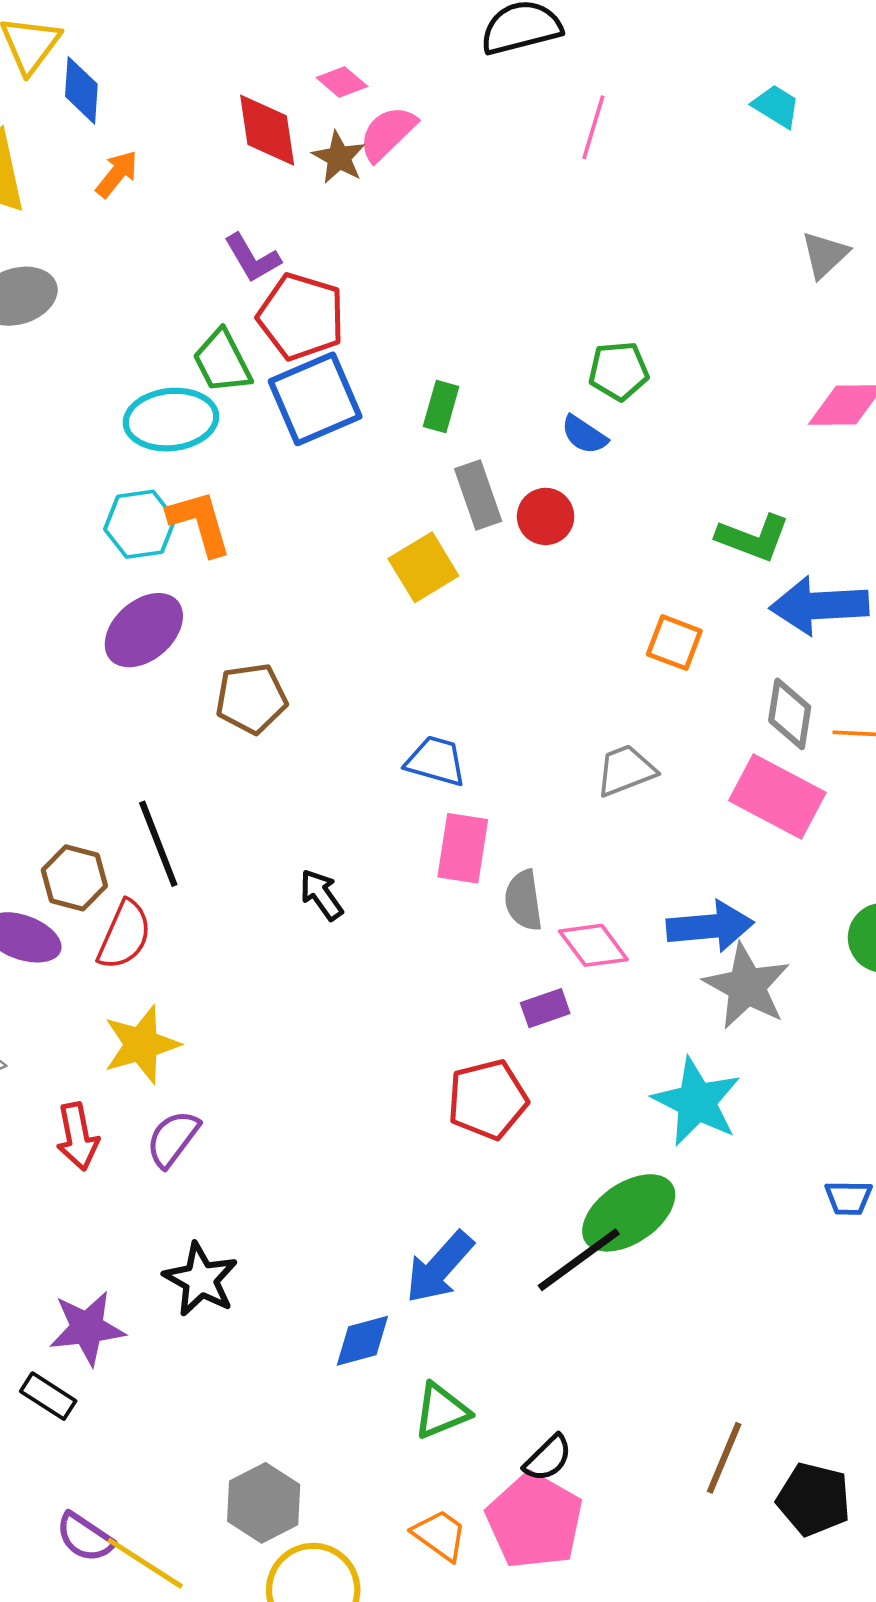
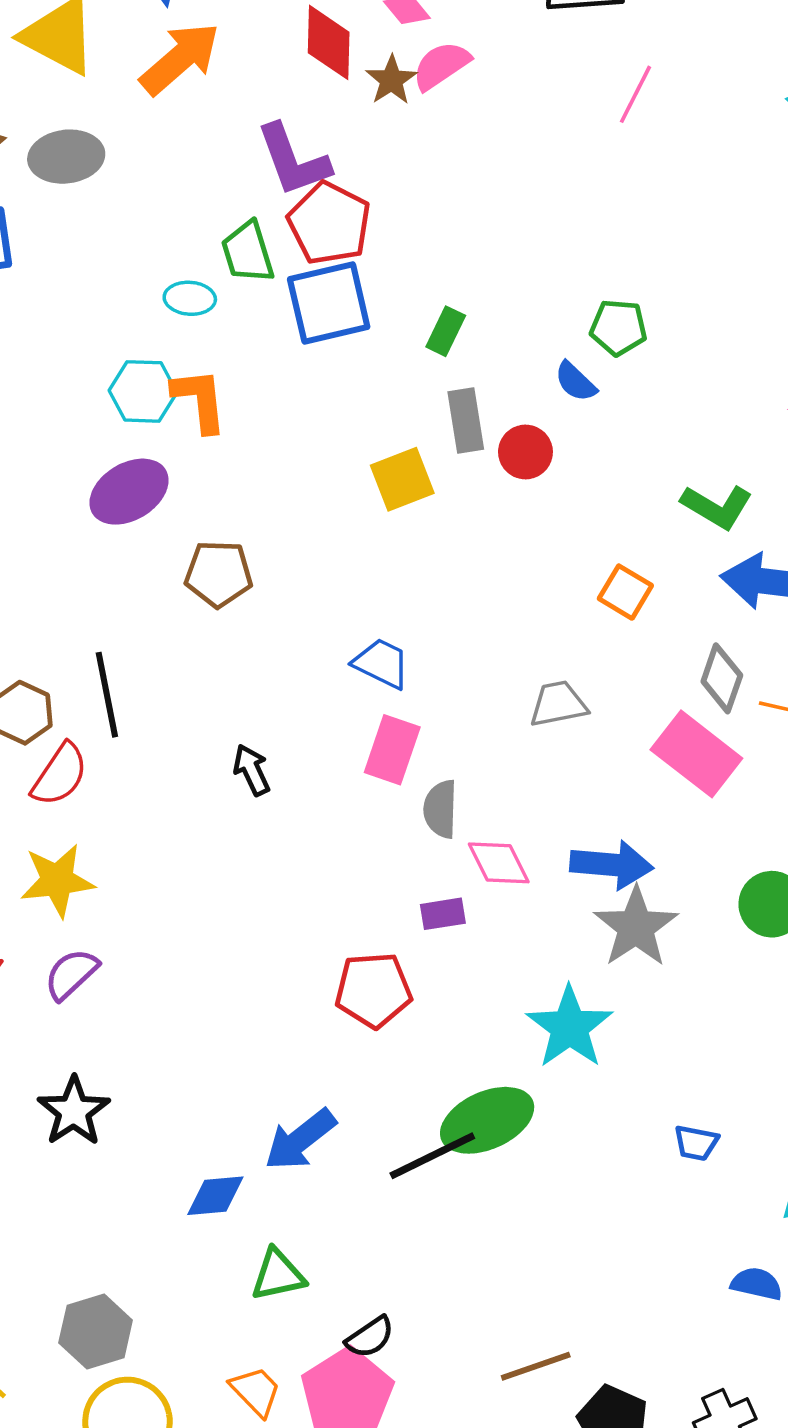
orange arrow: (117, 174) -> (180, 58), size x1.8
purple L-shape: (252, 258) -> (293, 160), size x1.5
cyan ellipse: (171, 420) -> (190, 298), size x0.6
brown line: (724, 1458) -> (536, 1366), turned 38

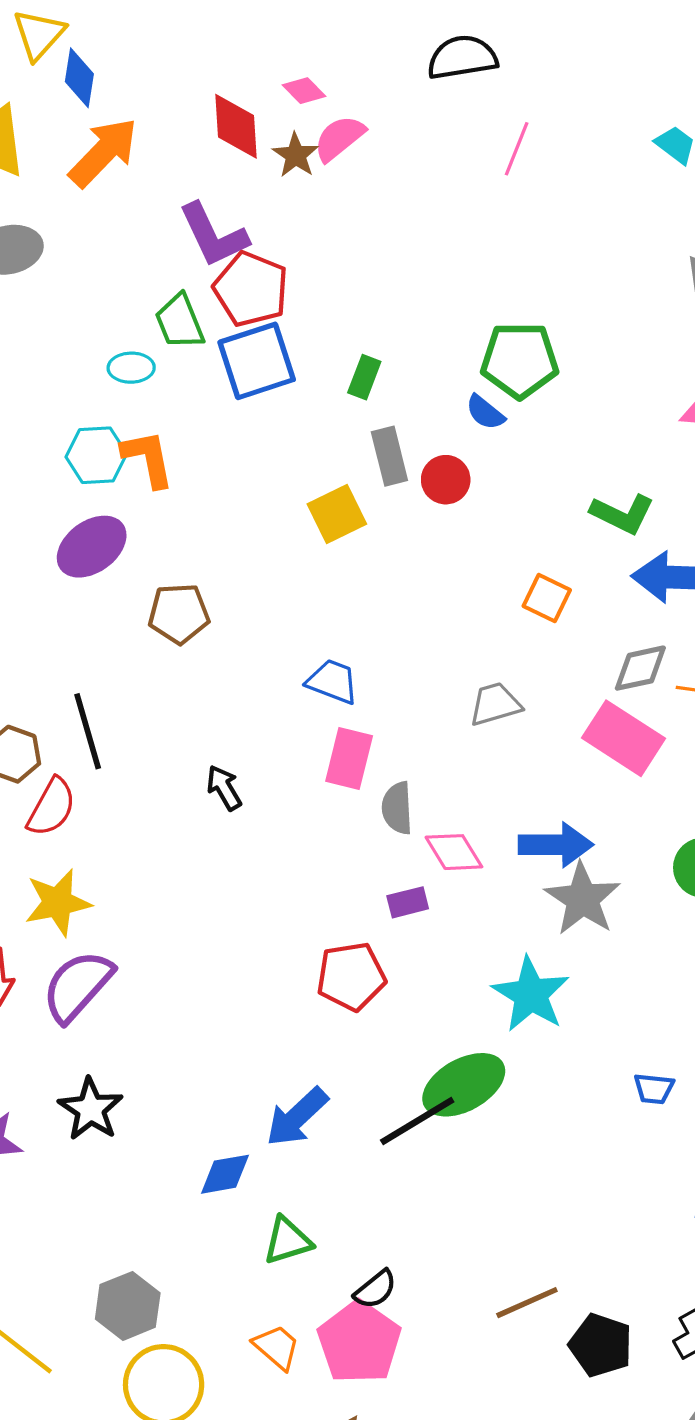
green pentagon: (618, 327) -> (520, 360), size x1.5
gray diamond: (722, 678) -> (640, 668), turned 64
purple semicircle: (71, 974) -> (78, 986), size x1.5

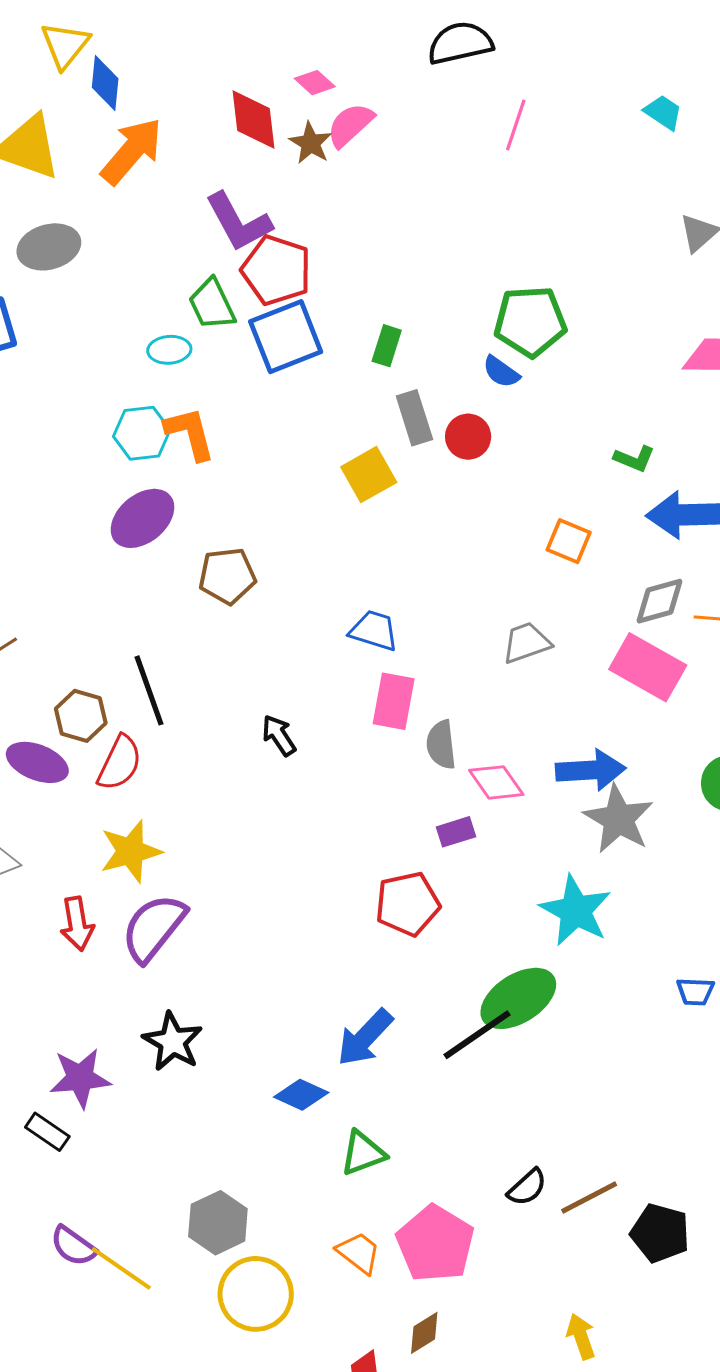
green L-shape: (622, 514) -> (634, 459), size x0.7
blue diamond: (225, 1174) -> (301, 1095), turned 38
black semicircle: (375, 1289) -> (527, 1187), moved

